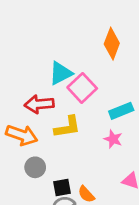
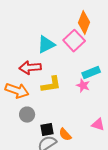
pink square: (82, 88) -> (74, 41), moved
pink star: (113, 139) -> (83, 86), moved

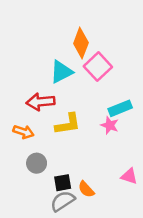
orange diamond: (84, 23) -> (81, 43), moved
orange arrow: (17, 91) -> (23, 132), size x0.7

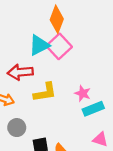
pink square: (98, 67) -> (59, 46), moved
cyan rectangle: (120, 108) -> (93, 109), moved

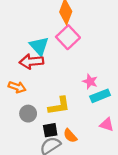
cyan triangle: (39, 45) -> (39, 46), moved, turned -45
yellow L-shape: (45, 92) -> (59, 106), moved

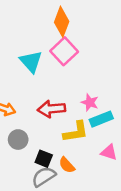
red arrow: (31, 62) -> (51, 109), moved
yellow L-shape: (59, 106) -> (76, 132), moved
black square: (50, 130) -> (44, 159), turned 32

